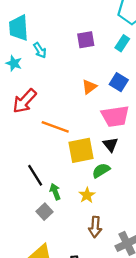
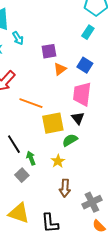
purple square: (86, 40) -> (49, 51), moved
pink trapezoid: (115, 116) -> (82, 94), turned 105

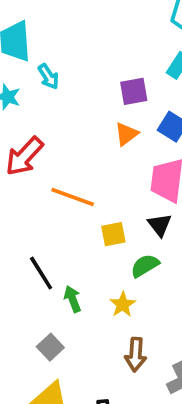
purple square: (49, 51) -> (134, 91), moved
yellow square: (53, 123) -> (113, 234), size x0.6
gray square: (22, 175) -> (50, 347), moved

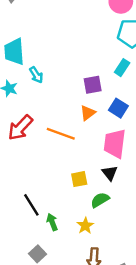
orange line: (73, 197) -> (61, 134), moved

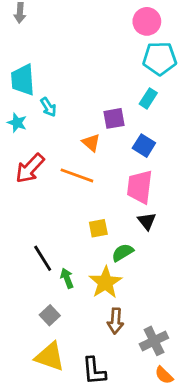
orange triangle: (88, 113) -> (91, 143), moved, turned -42
black triangle: (110, 173) -> (147, 221), moved
yellow star: (85, 226) -> (105, 282), size x1.6

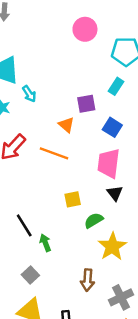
pink circle: (147, 21) -> (85, 29), moved
yellow star: (105, 282) -> (112, 246), moved

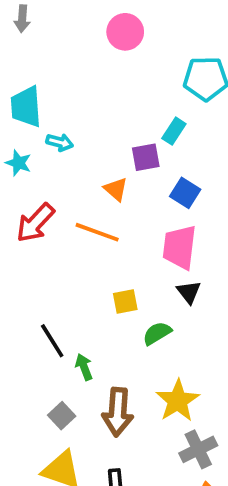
pink circle: (85, 29) -> (125, 32), moved
cyan rectangle: (116, 86) -> (174, 131), moved
cyan arrow: (29, 94) -> (60, 142), turned -42
yellow star: (112, 246) -> (178, 401), moved
brown arrow: (87, 280) -> (118, 412), moved, size x1.4

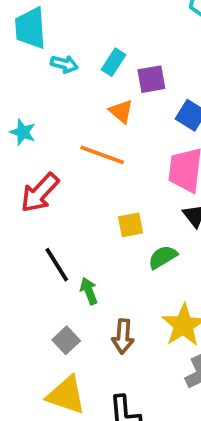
cyan rectangle: (174, 131) -> (114, 62), moved
cyan star: (18, 163) -> (23, 132), moved
red arrow: (35, 223) -> (40, 193), moved
brown arrow: (118, 412) -> (123, 337), size x0.7

